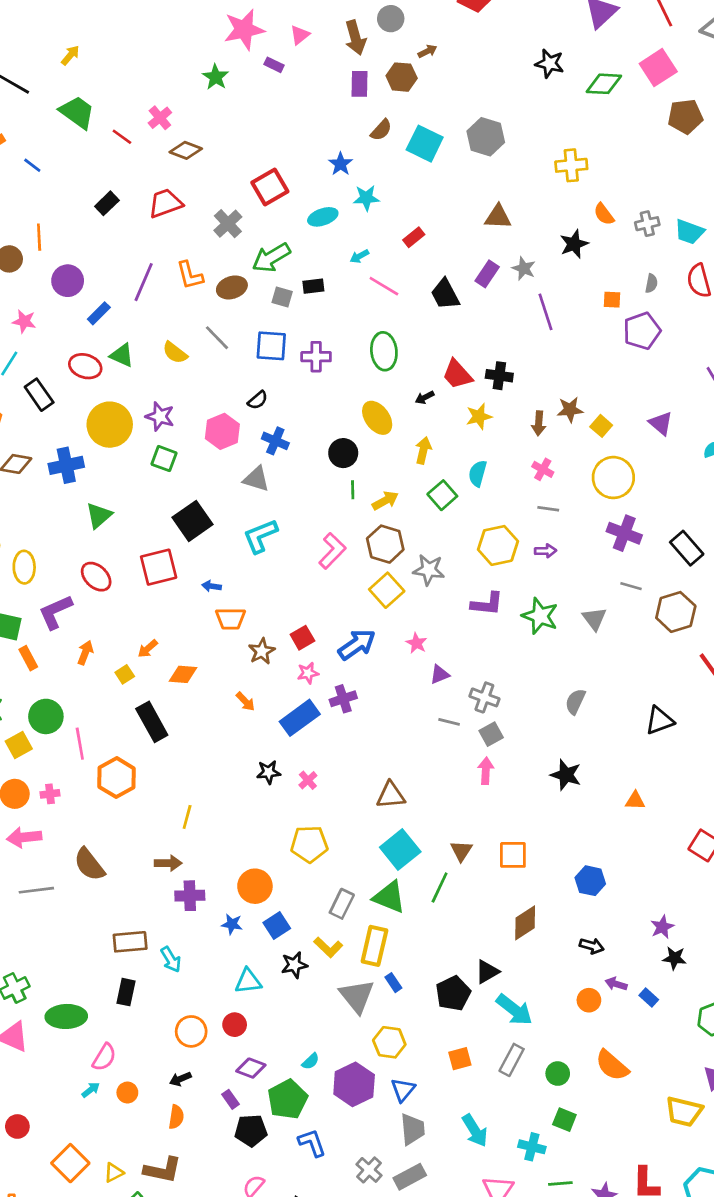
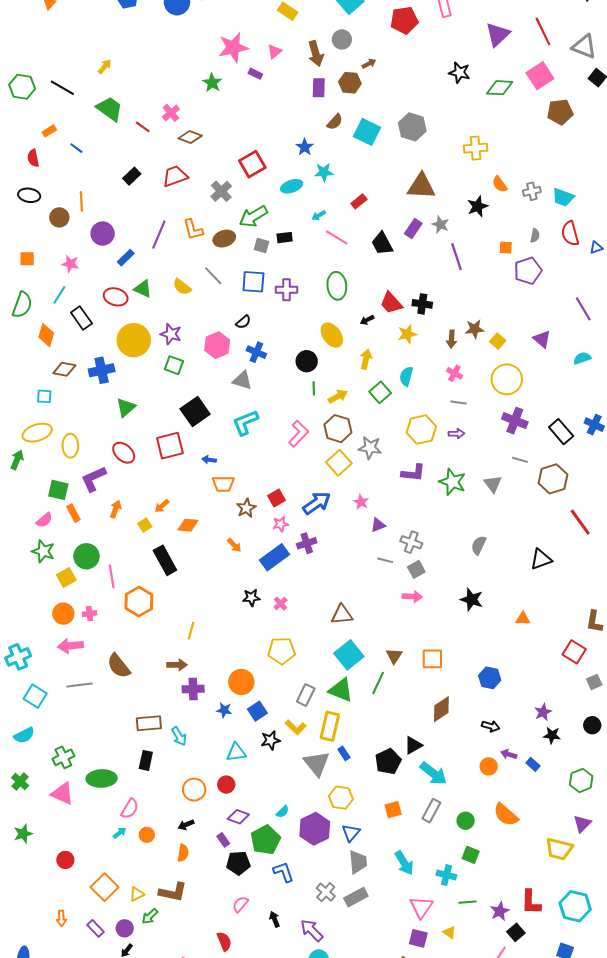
brown triangle: (498, 217) -> (421, 186), size x1.4
pink arrow: (486, 771) -> (412, 597), turned 90

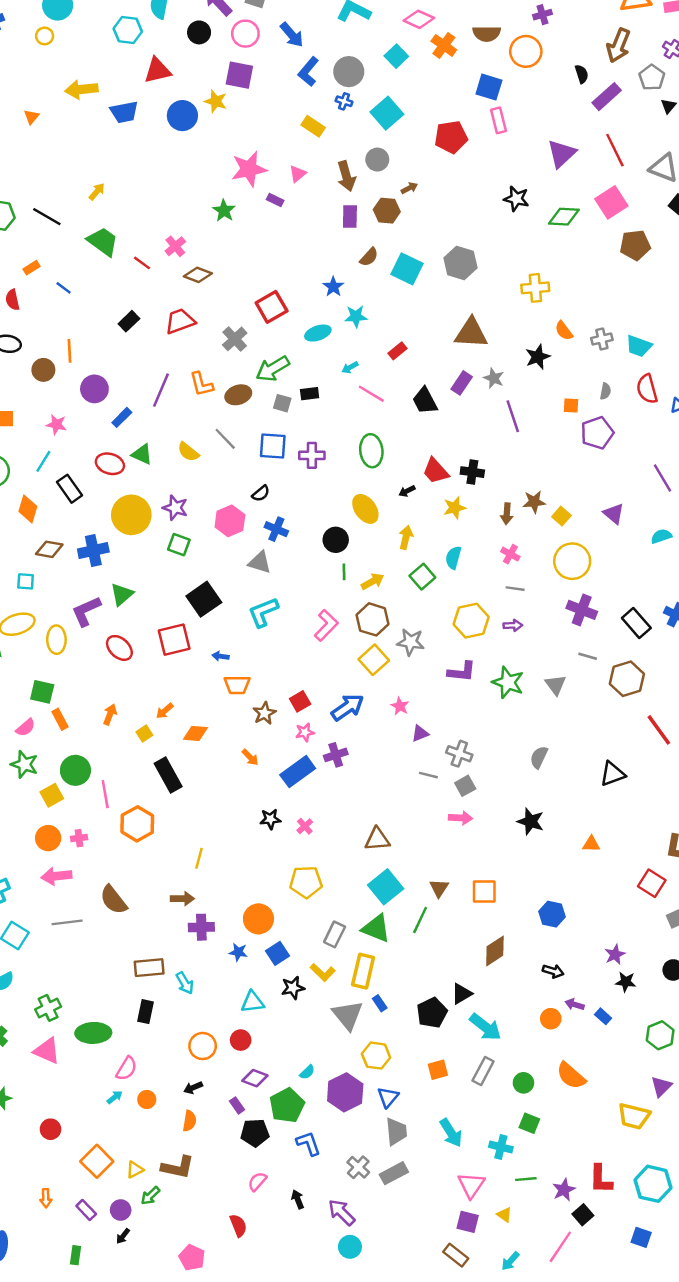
purple L-shape: (94, 479) -> (86, 611), moved

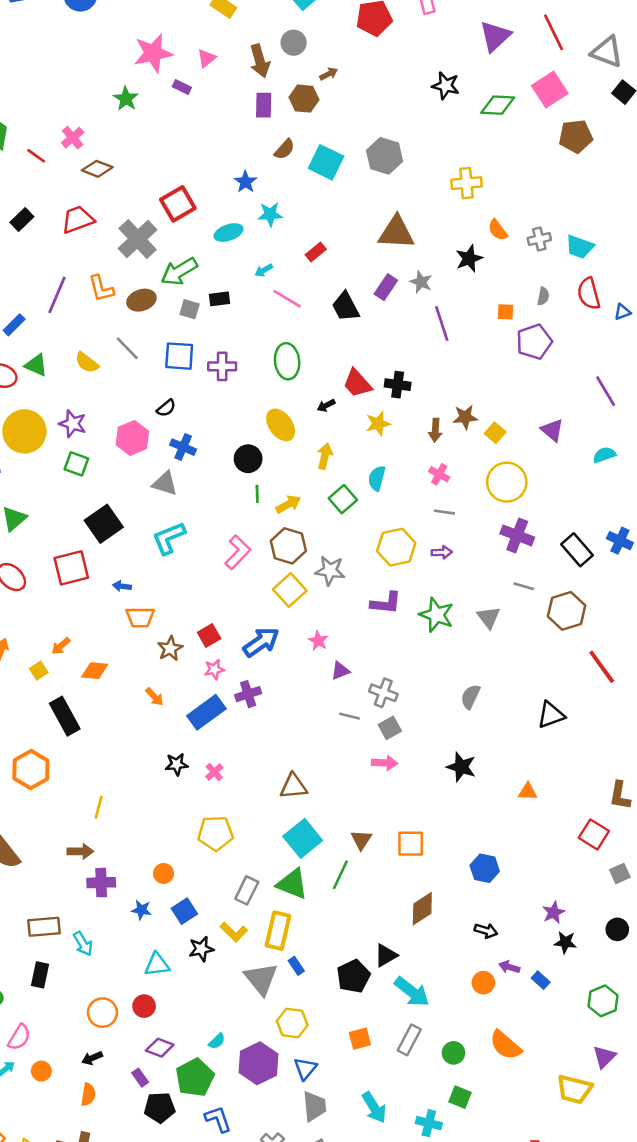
gray cross: (235, 339) -> (138, 239), size x1.4
orange circle: (258, 919) -> (164, 873), size x0.6

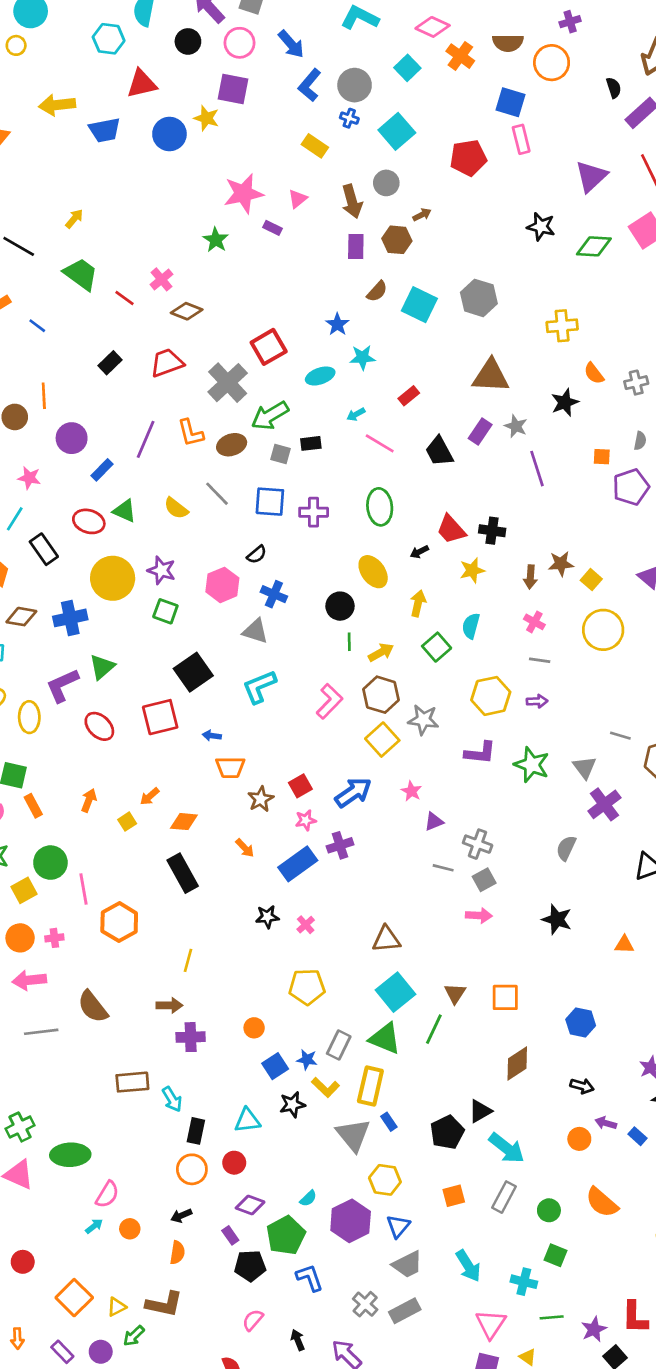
purple cross: (517, 535) -> (604, 804), moved, turned 32
black rectangle: (65, 716) -> (183, 873), moved
blue star: (141, 910) -> (307, 1060), moved
black rectangle: (40, 975) -> (196, 1131), moved
gray trapezoid: (314, 1106) -> (407, 1264), turned 68

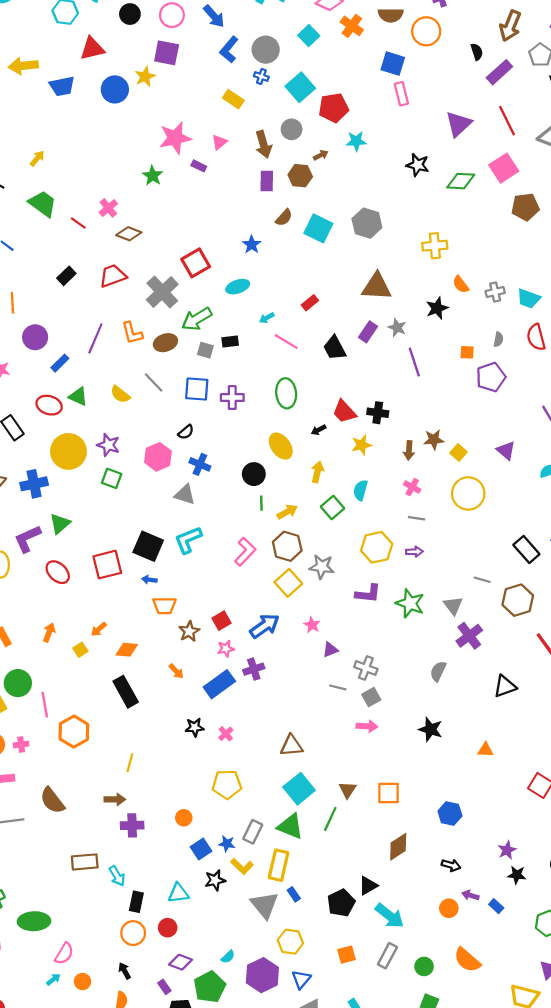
yellow star: (206, 118) -> (145, 77), turned 30
red pentagon: (468, 158) -> (334, 108), moved
cyan star: (362, 357) -> (356, 141), moved
black square: (193, 672) -> (148, 546), moved, turned -32
black arrow: (181, 1216) -> (125, 971), turned 84

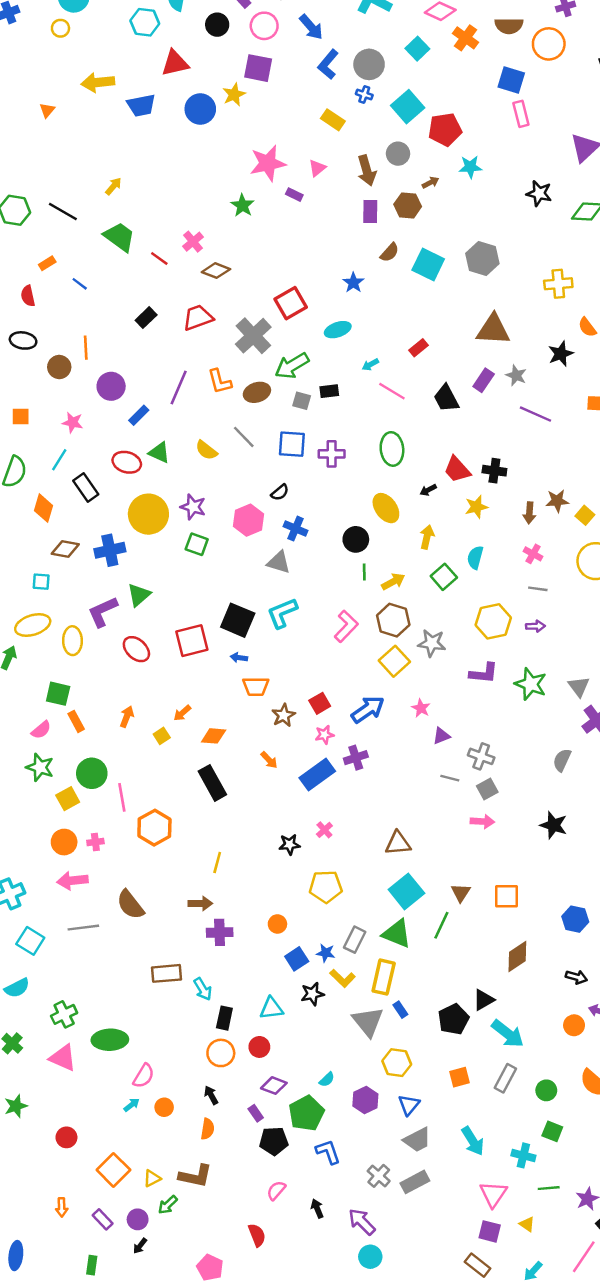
purple line: (414, 362) -> (535, 414), turned -48
black star: (195, 727) -> (289, 844), moved
purple hexagon: (262, 975) -> (365, 1100), size x0.7

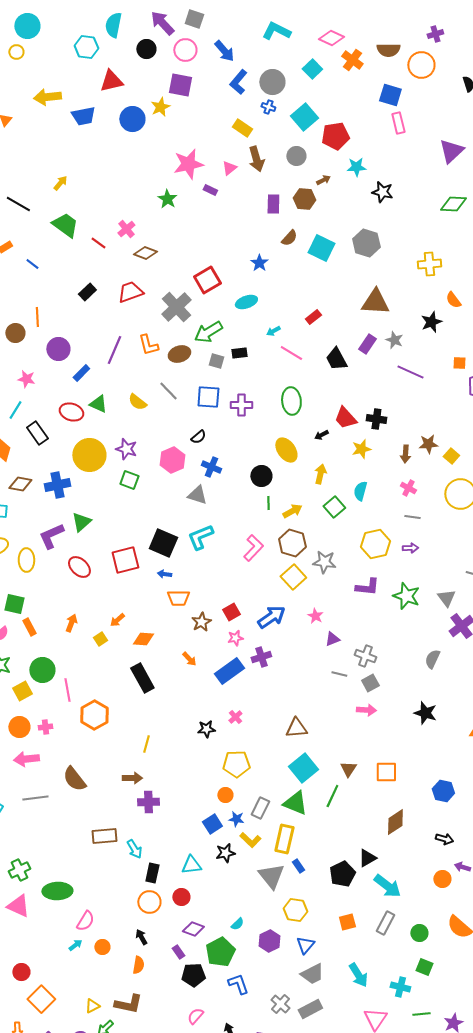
brown arrow: (367, 170) -> (256, 159), moved
black star: (539, 193) -> (382, 192), moved
orange circle: (277, 924) -> (225, 795), moved
orange square: (113, 1170) -> (41, 999), moved

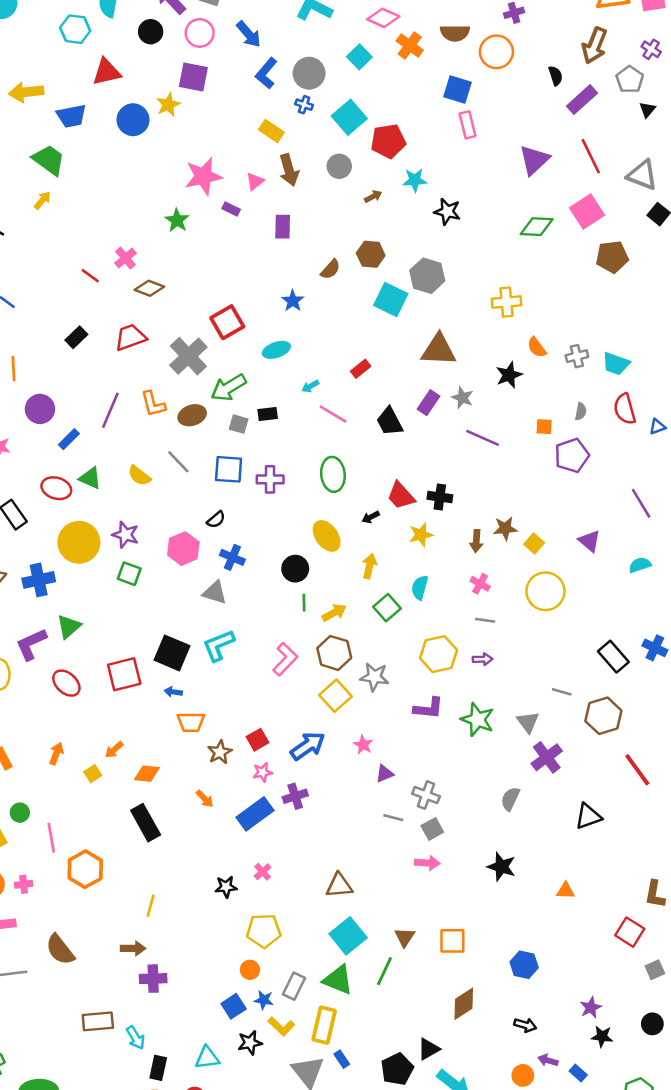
brown hexagon: (304, 199) -> (371, 254), moved
purple rectangle: (273, 204) -> (283, 227), moved
green trapezoid: (65, 225) -> (49, 160), moved
cyan square: (321, 248) -> (391, 300), moved
green circle: (42, 670) -> (20, 813), size x0.6

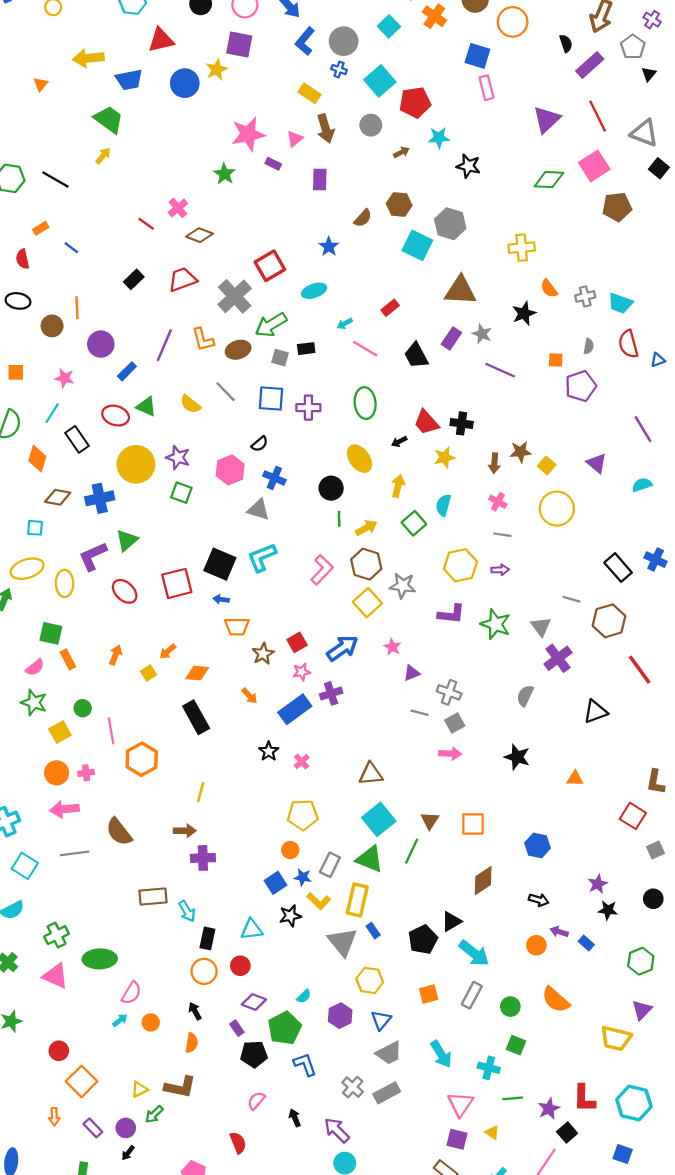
black star: (226, 887) -> (269, 751), moved, turned -30

